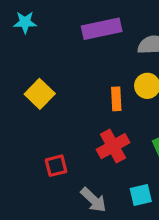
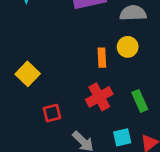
yellow square: (40, 94) -> (28, 74), moved

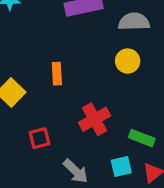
orange rectangle: (102, 58) -> (57, 74), moved
green rectangle: (140, 101) -> (142, 138), moved, turned -45

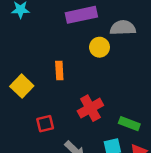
yellow circle: (128, 61) -> (99, 47), moved

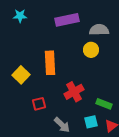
yellow circle: (99, 47) -> (91, 50), moved
orange rectangle: (59, 71) -> (50, 63), size x1.6

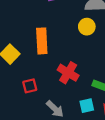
red cross: (74, 92) -> (68, 73), turned -30

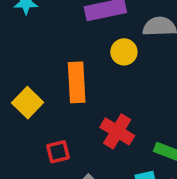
yellow circle: (87, 27) -> (124, 52), moved

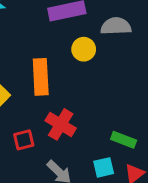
red cross: (117, 131) -> (61, 124), moved

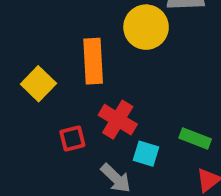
yellow circle: (84, 49) -> (146, 27), size x1.5
cyan square: (104, 167) -> (146, 154), moved, turned 30

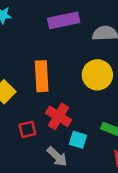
yellow circle: (146, 27) -> (97, 75), moved

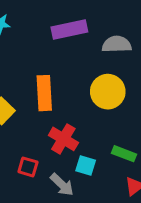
red square: (27, 129) -> (28, 167), moved, turned 30

